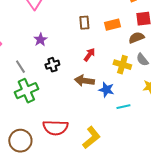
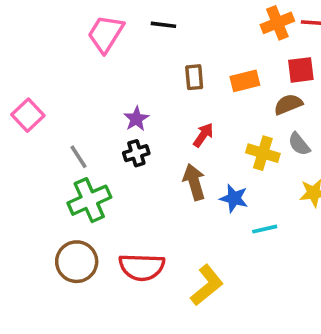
purple star: (40, 40) -> (136, 119), moved
brown arrow: (84, 81) -> (194, 182), turned 66
brown circle: (20, 141) -> (77, 262), moved

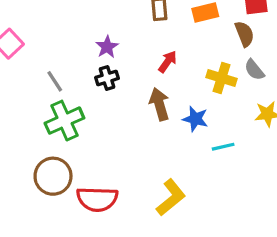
brown semicircle: (288, 104) -> (244, 34), turned 90
red semicircle: (142, 267) -> (97, 199), moved

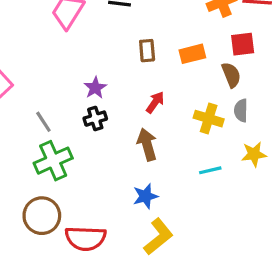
gray semicircle: (254, 70) -> (241, 110), turned 40
blue star: (195, 119) -> (145, 196), moved, turned -30
cyan line: (223, 147) -> (210, 170), moved

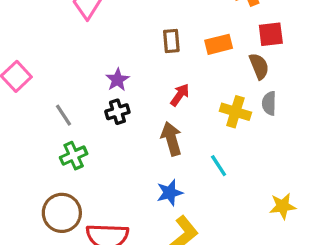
yellow star: (254, 154) -> (283, 206), moved
green cross: (53, 161) -> (74, 156), size x0.7
cyan line: (210, 170) -> (219, 166), moved, turned 70

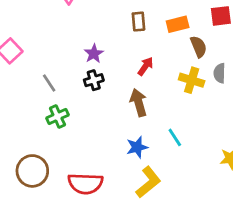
brown semicircle: (259, 66) -> (199, 47), moved
cyan line: (219, 166) -> (175, 137), moved
brown circle: (62, 213) -> (32, 171), moved

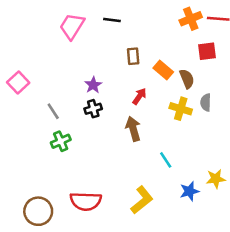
orange rectangle: (178, 24) -> (163, 70), moved, turned 54
blue star: (137, 147) -> (189, 191), moved
brown circle: (32, 171) -> (38, 211), moved

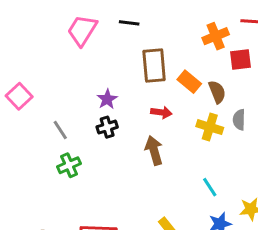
orange cross: (191, 19) -> (216, 36), moved
brown rectangle: (133, 56) -> (154, 65), size x1.6
red arrow: (139, 96) -> (161, 112), turned 63
cyan line: (166, 160) -> (210, 187), moved

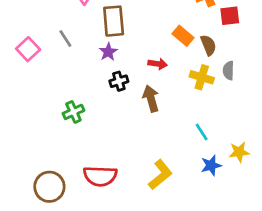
brown rectangle: (154, 65) -> (114, 21), moved
black cross: (107, 127) -> (119, 81), moved
gray line: (60, 130) -> (65, 38), moved

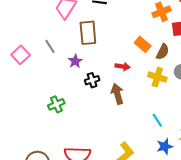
brown semicircle: (208, 45) -> (163, 52), turned 49
purple star: (108, 52) -> (75, 61), moved

